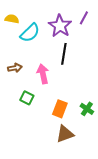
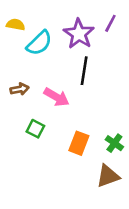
pink arrow: (43, 74) -> (56, 97), turned 132
brown triangle: (65, 134) -> (108, 176), moved

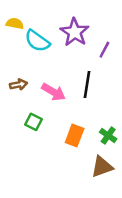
purple line: (110, 23) -> (104, 50), moved
cyan semicircle: (39, 43) -> (37, 41), turned 80
black line: (84, 71) -> (87, 84), moved

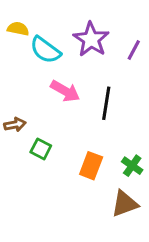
purple line: (104, 50) -> (134, 50), moved
brown arrow: (19, 84) -> (15, 125), moved
pink arrow: (53, 92) -> (65, 91), moved

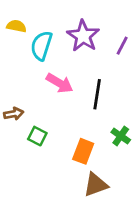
cyan semicircle: (45, 50) -> (41, 46), turned 72
green cross: (132, 166) -> (121, 136), moved
brown triangle: (125, 204) -> (96, 185), moved

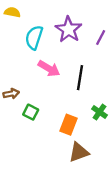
yellow semicircle: (16, 26) -> (12, 12), moved

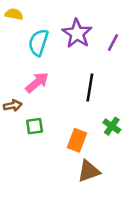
pink arrow: (49, 68) -> (37, 82), moved, turned -70
green square: (31, 112) -> (35, 126), turned -35

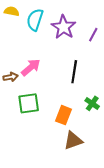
cyan semicircle: (38, 42) -> (35, 20), moved
brown arrow: (13, 106) -> (11, 77), moved
green square: (35, 126) -> (29, 103), size x1.5

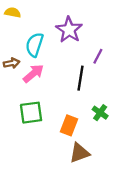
cyan semicircle: (35, 20) -> (35, 45), moved
purple line: (93, 35) -> (98, 56), moved
brown arrow: (11, 77) -> (12, 63), moved

